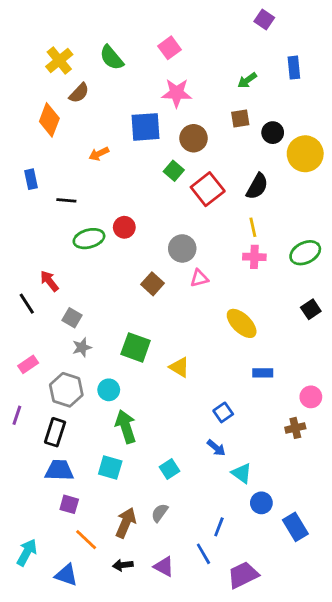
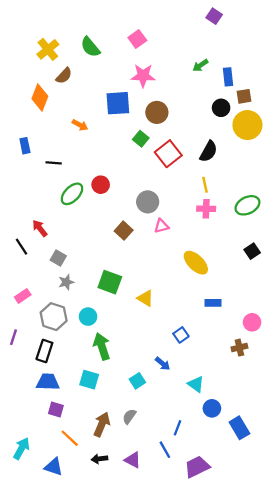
blue rectangle: (294, 68) -> (228, 77), moved
brown square: (240, 118) -> (244, 96), moved
orange arrow: (99, 154) -> (80, 125), turned -126
green ellipse: (89, 239) -> (72, 194), turned -30
blue arrow: (216, 448) -> (163, 364), moved

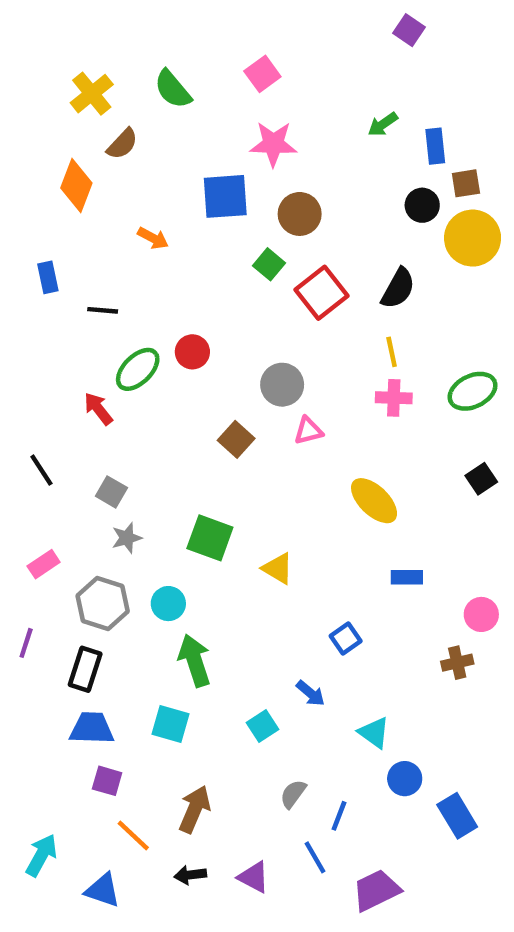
red arrow: (40, 228) -> (98, 409), moved
gray semicircle: (129, 416) -> (293, 794), moved

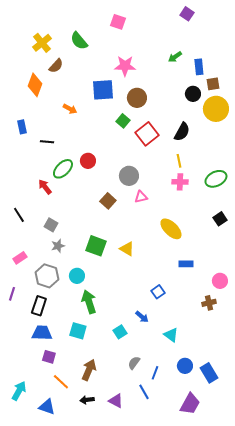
pink square: (262, 74) -> (118, 22), moved, turned -35
yellow triangle: (278, 569) -> (127, 249), moved
blue circle: (405, 779) -> (185, 366), moved
purple trapezoid: (376, 890) -> (190, 404), moved, turned 145

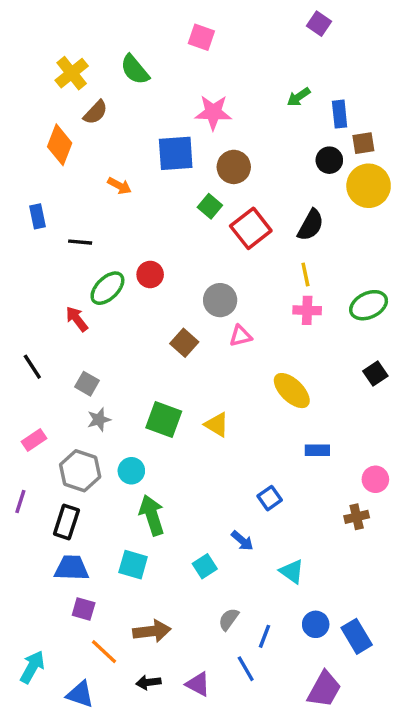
brown arrow: (89, 370) -> (152, 631), turned 60

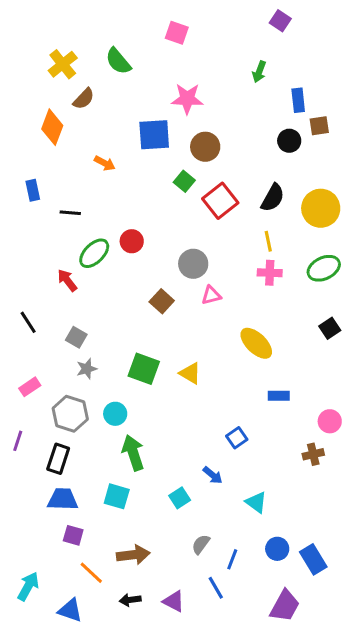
green arrow: (299, 97) -> (259, 72), moved, turned -35
yellow circle: (369, 186) -> (321, 208), moved

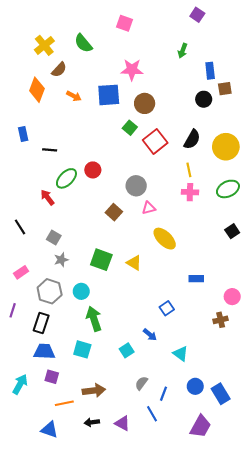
orange arrow: (105, 163) -> (74, 96), moved
yellow ellipse: (256, 343) -> (165, 239), moved
orange line: (91, 573) -> (64, 403), turned -54
cyan arrow: (28, 586) -> (20, 384), moved

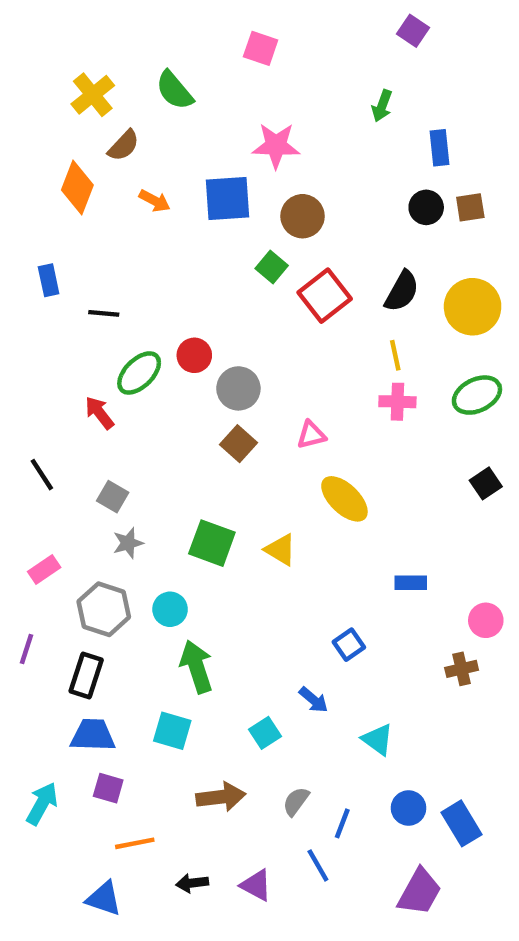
brown square: (225, 89) -> (470, 207), moved
gray circle: (136, 186) -> (238, 388), moved
brown arrow: (94, 391) -> (221, 797), moved

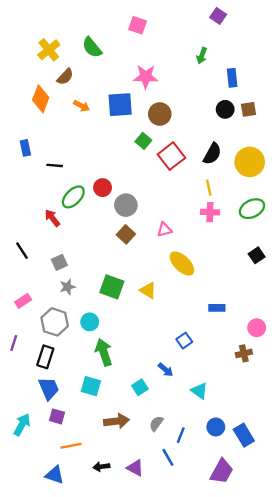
gray square: (113, 497) -> (59, 262), turned 35
blue trapezoid: (93, 735) -> (49, 388), turned 65

